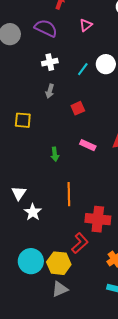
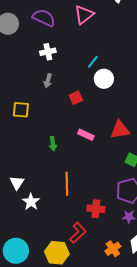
pink triangle: (86, 25) -> (84, 15), size x1.5
white circle: (106, 64) -> (104, 79), moved
cyan line: (83, 69) -> (93, 62), moved
red cross: (98, 219) -> (96, 209), size x0.7
cyan circle: (31, 261) -> (16, 251), moved

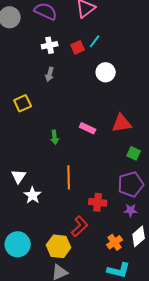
cyan line: (93, 62) -> (95, 41), moved
red square: (76, 98) -> (78, 47), moved
yellow square: (21, 110) -> (23, 103), turned -30

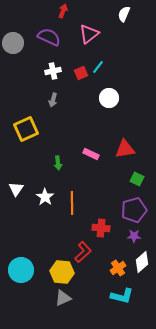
yellow square: (23, 103) -> (26, 129), size x1.4
white triangle: (19, 176) -> (16, 189), moved
white star: (33, 195) -> (45, 197), moved

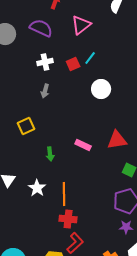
yellow square: (26, 129) -> (26, 126), moved, size x0.7
red cross: (101, 228) -> (68, 219), moved

